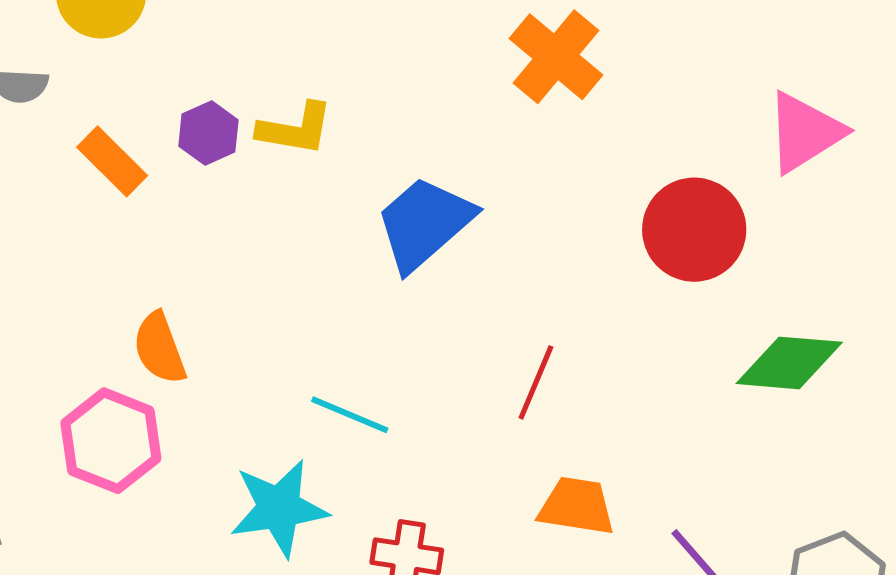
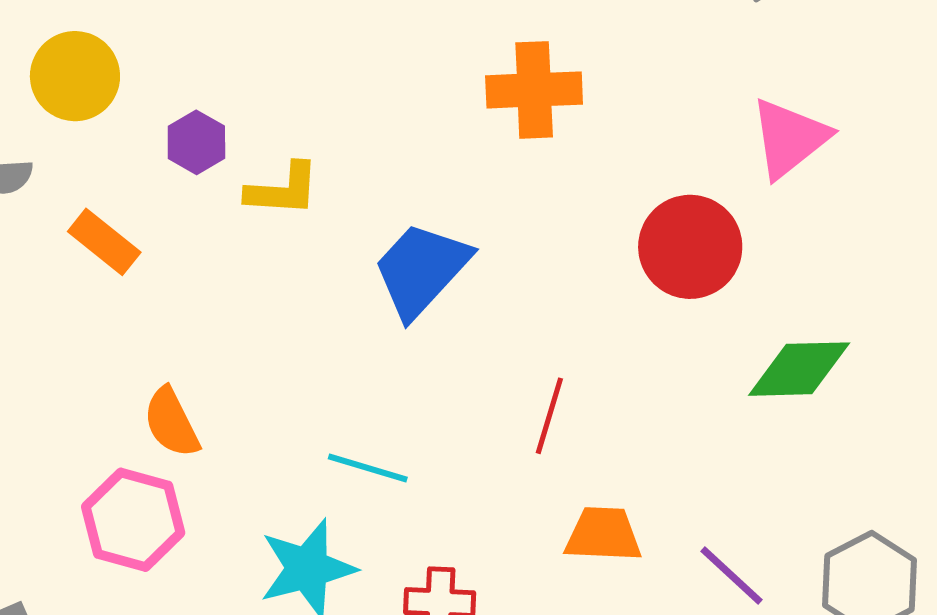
orange cross: (556, 57) -> (534, 90), turned -36
purple hexagon: (208, 133) -> (196, 142), moved

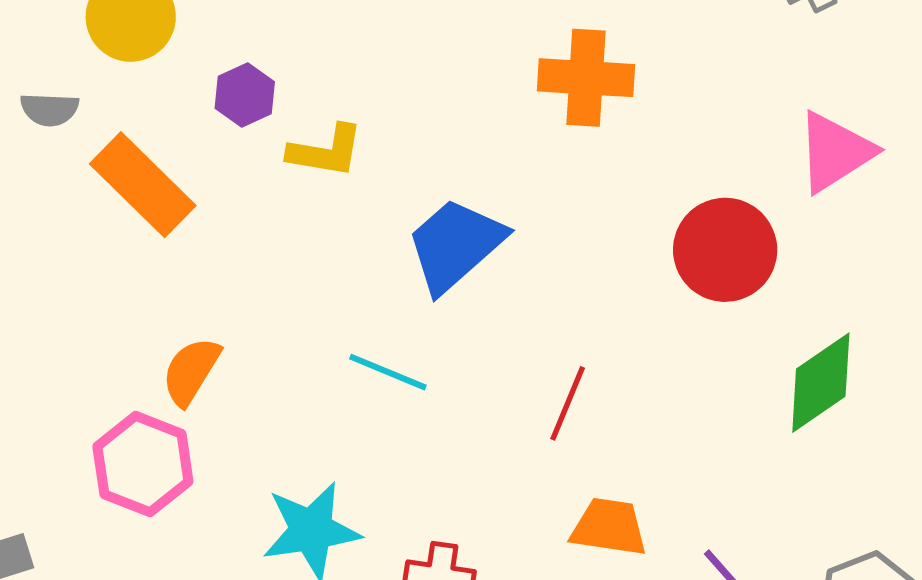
orange rectangle: (104, 242) -> (143, 185), size x1.5
green diamond: (799, 369) -> (821, 383), turned -39
orange semicircle: (171, 422) -> (191, 371), turned 52
cyan line: (368, 468) -> (388, 372), moved

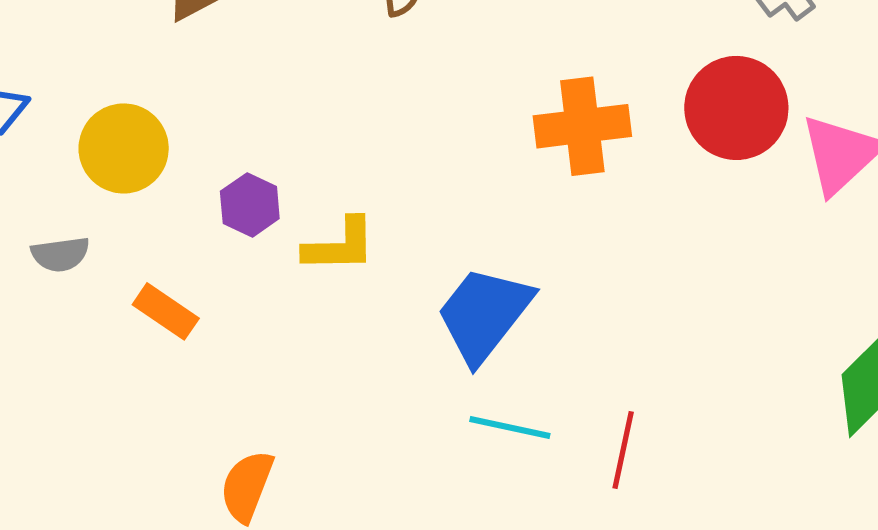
orange rectangle: (143, 185) -> (166, 311), size x0.6
red circle: (725, 250) -> (736, 108), moved
cyan line: (388, 372) -> (510, 428), moved

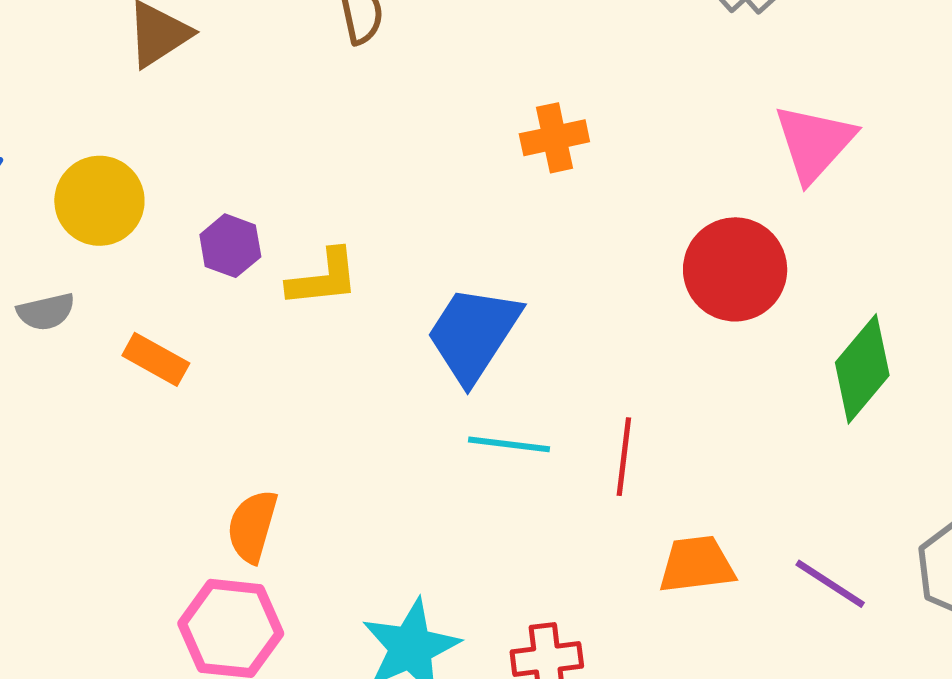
red circle: (736, 108) -> (735, 269), moved
orange cross: (582, 126) -> (554, 138), size x0.7

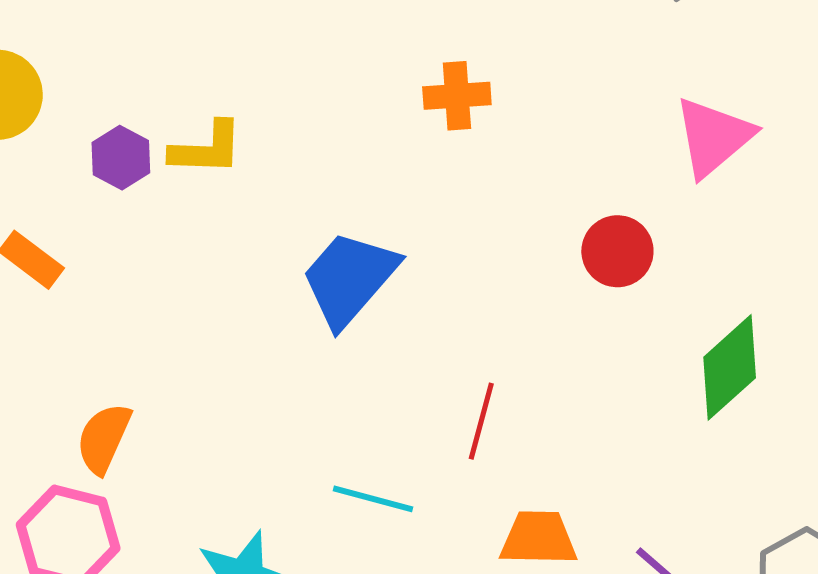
red circle: (735, 269) -> (617, 251), size x0.7
yellow L-shape: (323, 278) -> (207, 149), moved
cyan line: (509, 444) -> (373, 499), moved

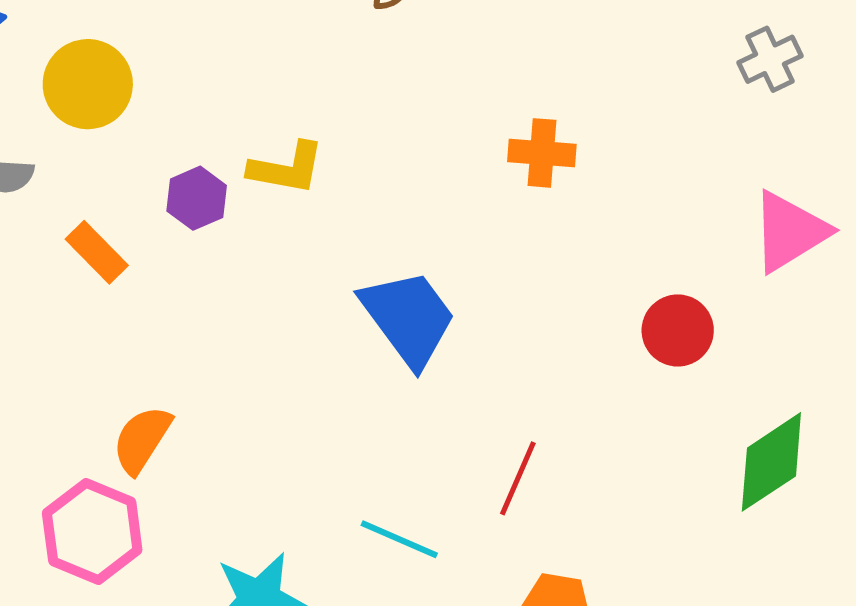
purple hexagon: (121, 158) -> (197, 198), moved
blue trapezoid: (349, 279) -> (408, 318), turned 94

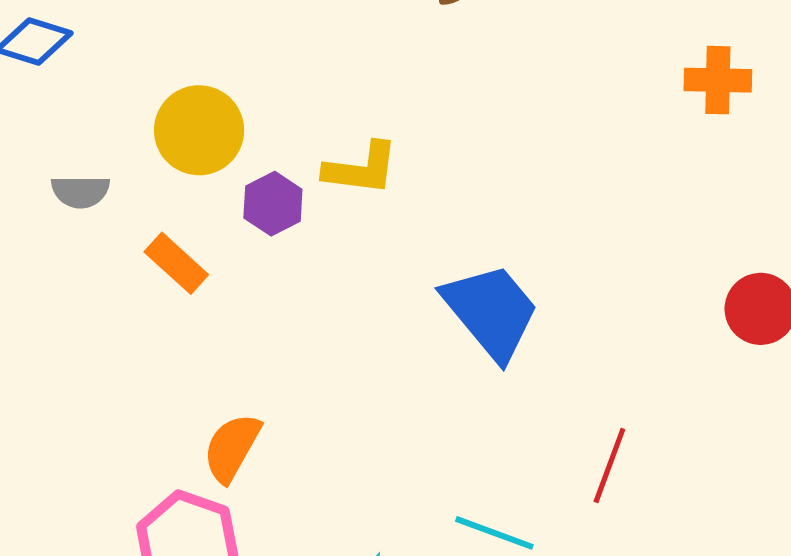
yellow circle: (88, 84) -> (199, 130), moved
orange cross: (542, 153) -> (718, 80), moved

